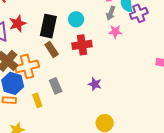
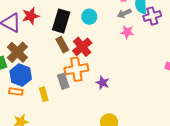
gray arrow: (111, 13) -> (124, 13), turned 40
red cross: (82, 45) -> (82, 47), moved, turned -36
orange cross: (27, 66) -> (76, 69), moved

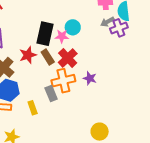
red star: (31, 16) -> (28, 55), moved
purple cross: (152, 16) -> (119, 28), moved
pink star: (127, 32) -> (62, 36), moved
purple star: (103, 83) -> (90, 78), moved

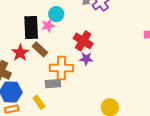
red cross: (68, 58) -> (83, 41), moved
orange cross: (63, 81) -> (61, 68), turned 30
gray rectangle: (51, 94) -> (53, 84), turned -56

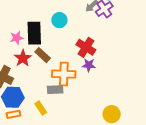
pink star: (48, 26) -> (17, 38), moved

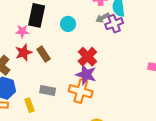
black rectangle: (34, 33) -> (37, 15), moved
purple star: (89, 65) -> (86, 75), size x1.5
orange cross: (64, 74) -> (81, 91), moved

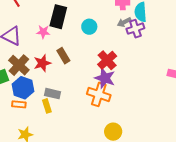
red star: (24, 52) -> (42, 63), moved
gray rectangle: (48, 91) -> (52, 94), moved

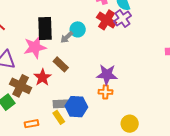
gray arrow: (124, 22) -> (67, 37), moved
pink star: (43, 32) -> (35, 47), size x1.6
red cross: (107, 60) -> (107, 20), moved
blue hexagon: (23, 88) -> (76, 107), moved
orange cross: (99, 94) -> (106, 92), size x0.6

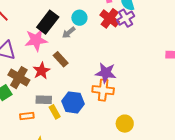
black rectangle: (45, 28) -> (48, 22), turned 35
cyan circle: (78, 29) -> (79, 18), moved
orange cross: (106, 92) -> (103, 90), size x1.5
gray rectangle: (61, 104) -> (44, 100), moved

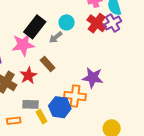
orange cross: (103, 90) -> (75, 96), moved

